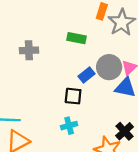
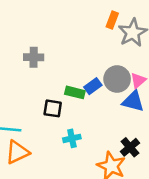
green rectangle: (76, 38) -> (75, 92), moved
black square: (73, 96) -> (53, 108), moved

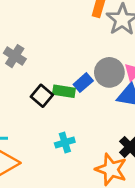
gray cross: (34, 57) -> (15, 56), turned 36
black square: (53, 108) -> (42, 96), moved, turned 36

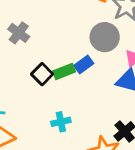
gray circle: (109, 72) -> (105, 37), moved
green rectangle: (64, 91) -> (64, 71), turned -35

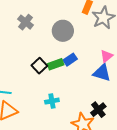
gray cross: (19, 33) -> (26, 22), moved
gray circle: (105, 37) -> (63, 31), moved

